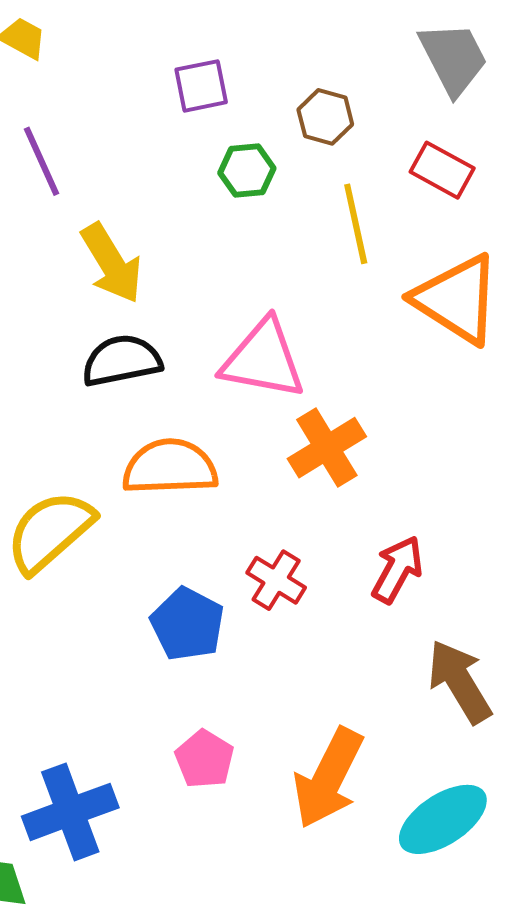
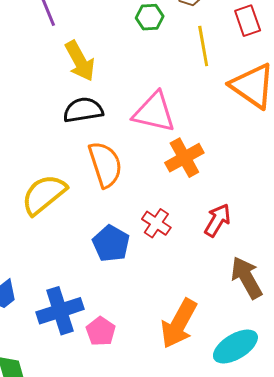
red rectangle: (442, 170) -> (248, 21), turned 40
orange semicircle: (170, 467) -> (105, 164), turned 72
pink pentagon: (204, 759) -> (101, 331), moved
blue cross: (70, 812) -> (60, 311), moved

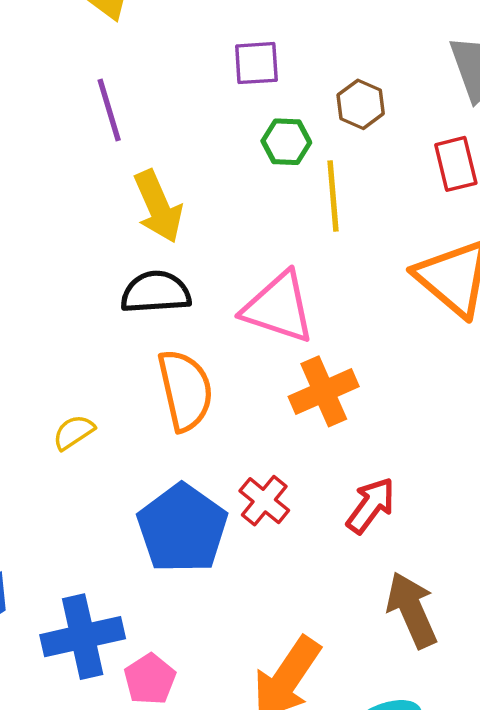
yellow line: (203, 46) -> (333, 196), moved
yellow semicircle: (44, 194) -> (74, 432), size x0.5
blue pentagon: (111, 244) -> (182, 528), size x1.4

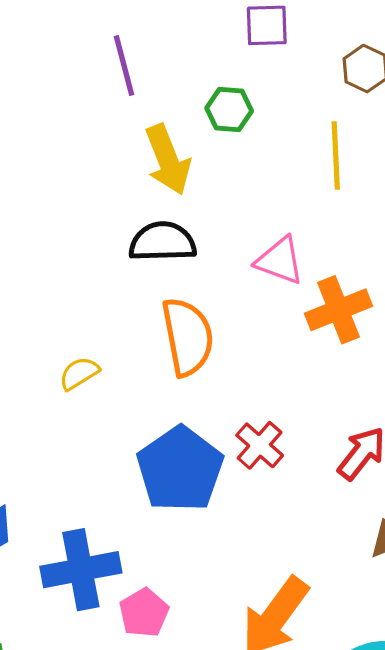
green hexagon: (286, 142) -> (229, 110), moved
pink triangle: (279, 308) -> (280, 261), size x0.7
orange cross: (324, 391) -> (339, 310), moved

